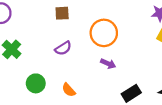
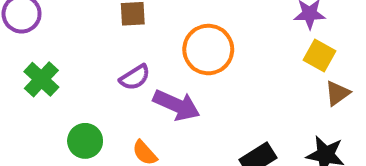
purple arrow: (108, 64) -> (176, 105), moved, size x1.6

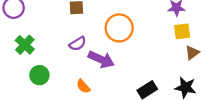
yellow square: (319, 55) -> (182, 31), turned -36
green circle: (85, 141) -> (39, 75), moved

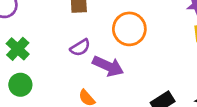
green circle: (39, 75) -> (20, 85), moved

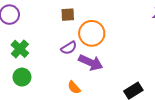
orange circle: (129, 29) -> (92, 33), moved

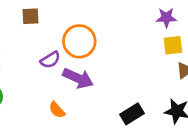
brown square: (68, 15) -> (31, 16), moved

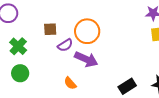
brown square: (31, 16) -> (50, 29), moved

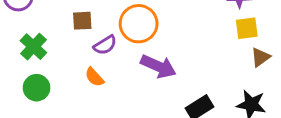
purple arrow: (86, 59) -> (158, 66), moved
orange semicircle: (70, 83) -> (94, 77), moved

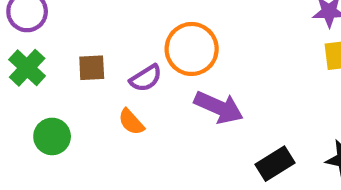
brown square: (82, 21) -> (92, 68), moved
green cross: (33, 47) -> (27, 68), moved

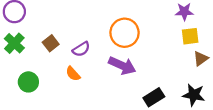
orange circle: (192, 49) -> (125, 33), moved
brown square: (92, 68) -> (51, 43), turned -35

